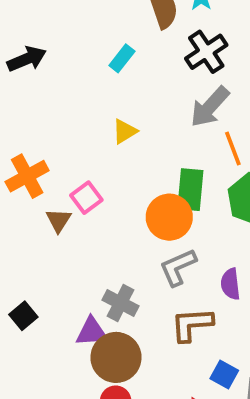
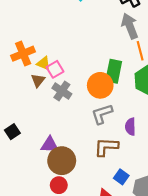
gray arrow: (210, 107) -> (130, 26), turned 110
yellow triangle: (125, 131) -> (44, 63), moved, turned 48
gray cross: (121, 303) -> (62, 91), moved

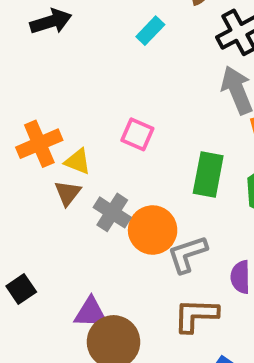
pink square: (55, 69) -> (137, 134), moved, turned -35
orange circle: (100, 85) -> (153, 230), moved

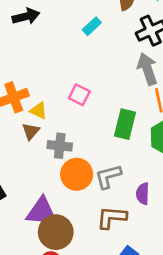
gray cross: (112, 212) -> (60, 146), turned -30
orange circle: (153, 230) -> (77, 174), moved
purple triangle: (91, 313) -> (42, 212), size x1.4

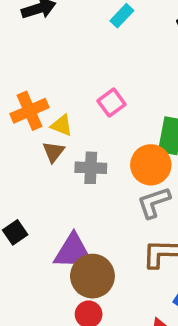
pink square: (79, 95) -> (111, 103), turned 30
orange circle: (77, 174) -> (151, 165), moved

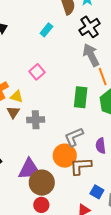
pink square: (111, 103) -> (37, 72), moved
orange circle: (151, 165) -> (65, 156), moved

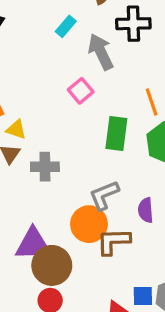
black cross: (89, 27) -> (133, 24), turned 30
gray arrow: (91, 55) -> (101, 52), moved
pink square: (37, 72) -> (81, 91), moved
blue square: (97, 192) -> (143, 296), moved, turned -32

